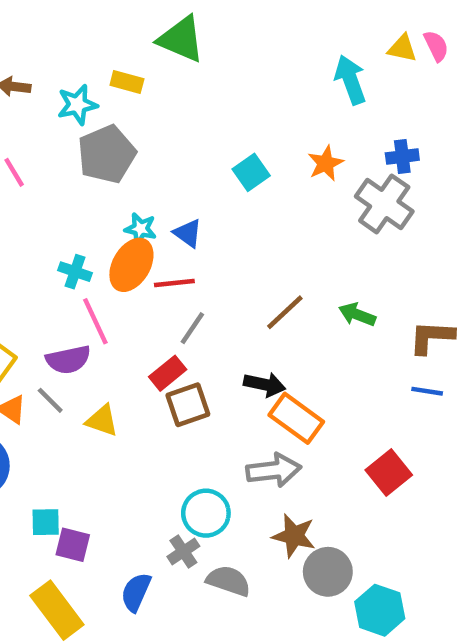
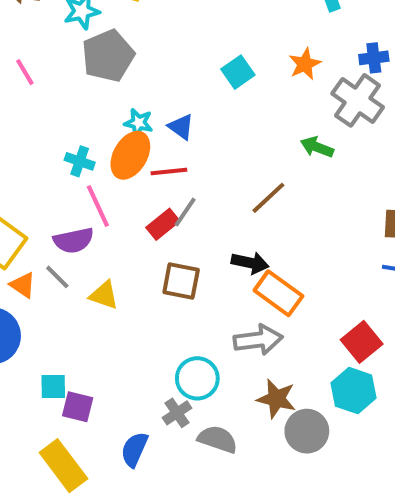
green arrow: (357, 315) -> (317, 147), moved
red rectangle: (168, 373) -> (163, 224), moved
brown square: (188, 405) -> (181, 281), turned 30
cyan hexagon: (380, 610) -> (353, 391), moved

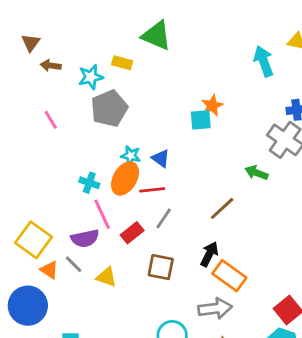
orange star: (305, 64) -> (212, 106), moved
cyan square: (238, 72) -> (201, 120), turned 30
red rectangle: (163, 224) -> (132, 233), moved
black arrow: (250, 263) -> (209, 254), turned -75

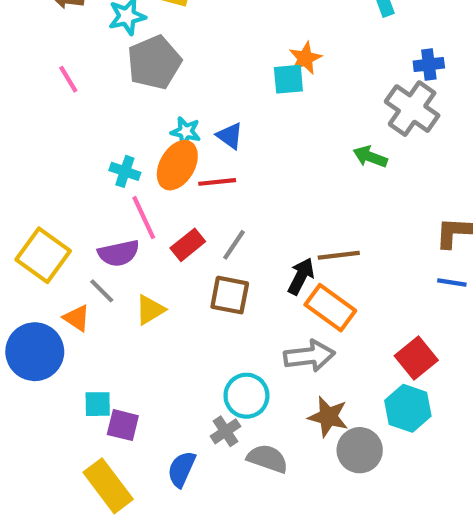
brown line: (222, 208) -> (339, 255), moved, turned 36
gray line: (164, 218) -> (234, 245), moved
orange triangle: (49, 270) -> (77, 318), moved
yellow triangle: (106, 277) -> (150, 310), turned -50

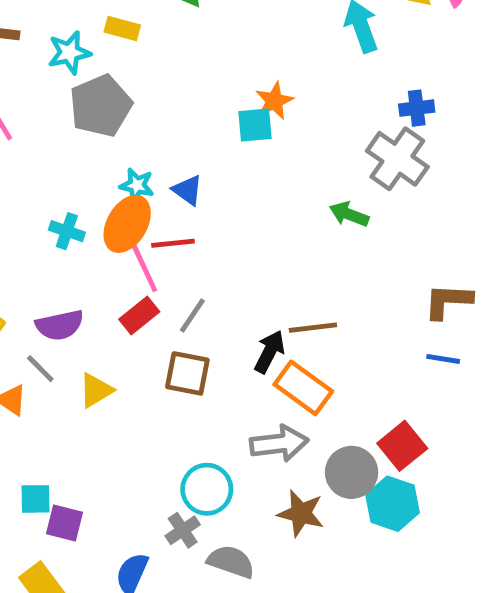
pink line: (144, 218) -> (144, 267), moved
gray circle: (360, 450) -> (352, 472), moved

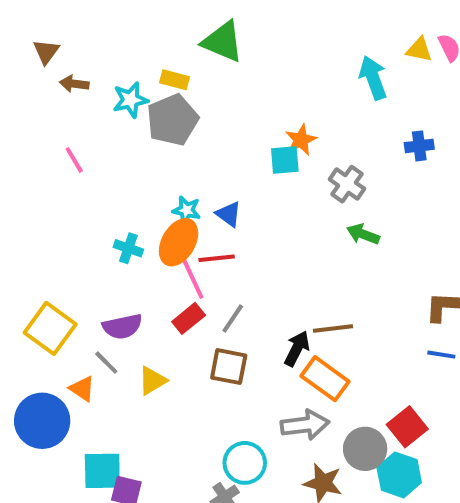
gray pentagon: (101, 106) -> (173, 120), moved
gray cross: (397, 159) -> (347, 184), moved, size x0.7
cyan square: (36, 499) -> (102, 471), size x1.5

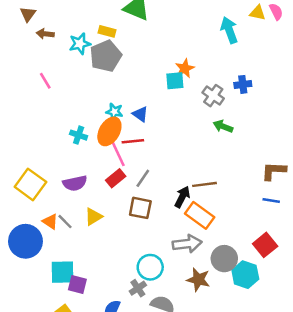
blue cross: (419, 146) -> (243, 84), moved
gray line: (106, 363) -> (65, 222), moved
red square: (407, 427) -> (265, 245), moved

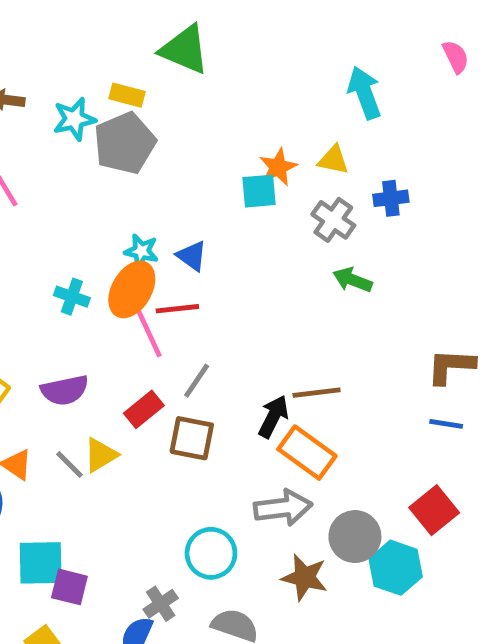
yellow triangle: (258, 13) -> (333, 160), moved
red rectangle: (116, 178) -> (144, 409), moved
gray line: (65, 222) -> (69, 465), moved
gray cross: (138, 288) -> (161, 604), moved

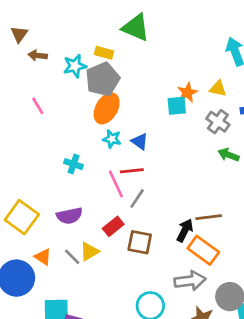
orange ellipse: (132, 289) -> (107, 108), moved
gray line: (197, 381) -> (137, 199), moved

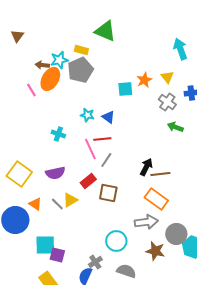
brown arrow: (38, 55) -> (42, 65), moved
yellow triangle: (218, 89) -> (167, 77), turned 40
cyan square: (177, 106) -> (125, 89), moved
orange ellipse: (107, 108) -> (50, 79), moved
black arrow: (185, 230) -> (146, 167), moved

